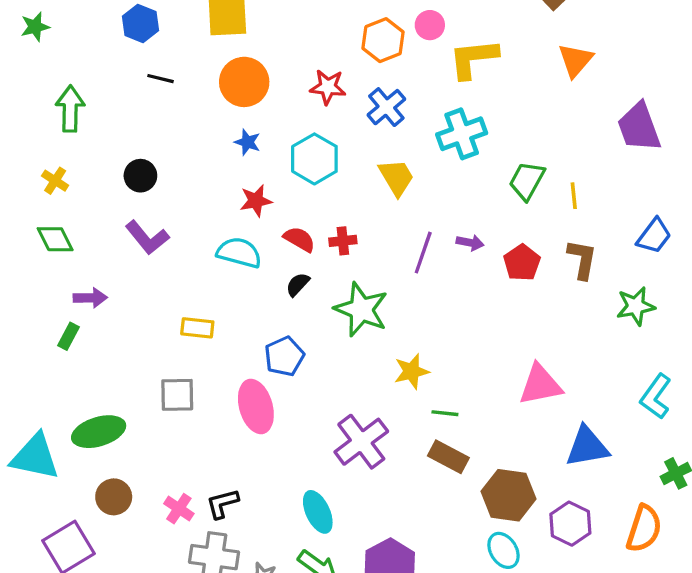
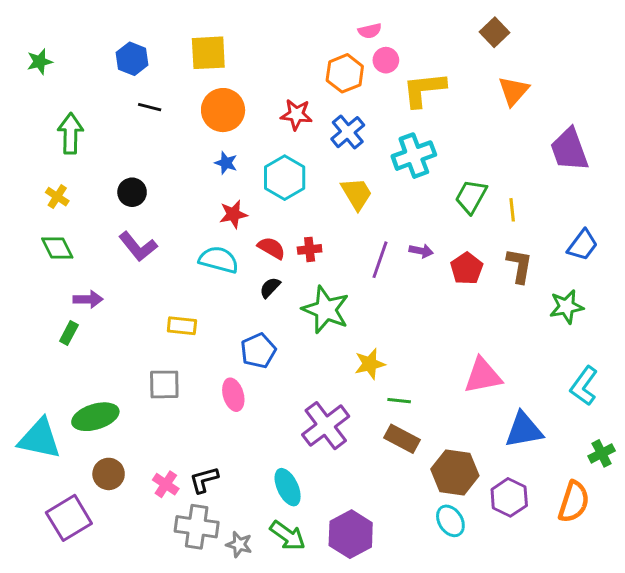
pink ellipse: (256, 407) -> (233, 395), size x0.7

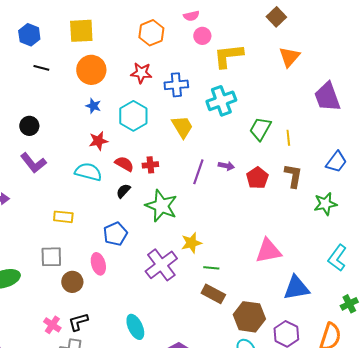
orange hexagon: (345, 73) -> (151, 33), moved
blue cross: (348, 132) -> (176, 85), turned 35
purple cross: (326, 426) -> (161, 265), moved
brown circle: (109, 474) -> (72, 282), moved

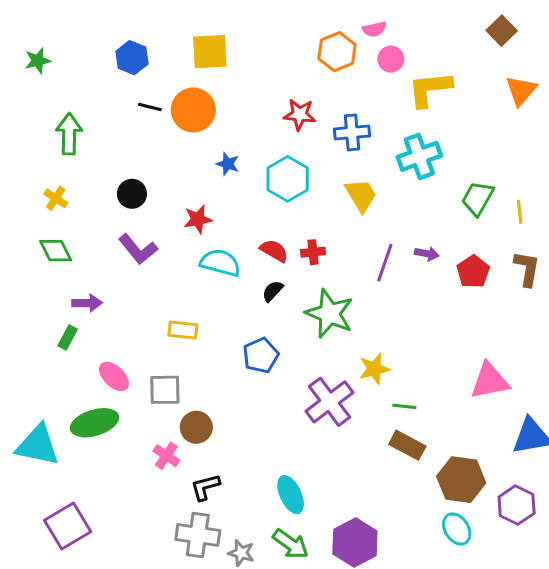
orange hexagon: (151, 33) -> (337, 52), moved
orange circle: (91, 70) -> (193, 110), moved
red star: (98, 141) -> (198, 219), moved
pink ellipse: (98, 264) -> (114, 376), moved, turned -30
pink cross: (52, 325) -> (166, 456), moved

